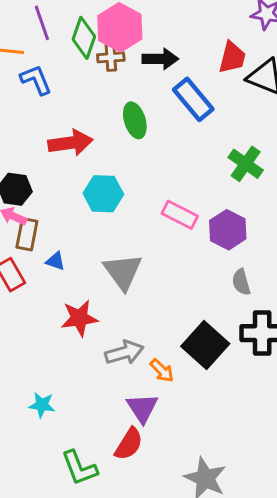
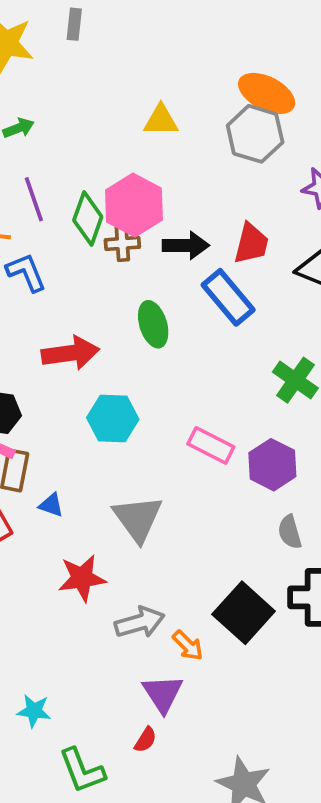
red trapezoid: (232, 57) -> (251, 243), moved
cyan star: (42, 405) -> (34, 711), moved
red semicircle: (129, 444) -> (145, 740), size x0.6

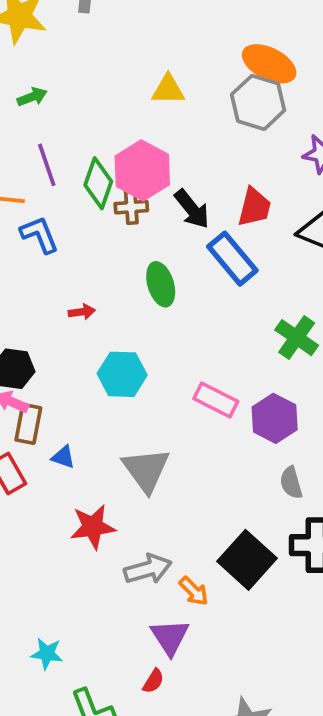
black arrow: (186, 245) -> (192, 209), turned 51
red arrow: (70, 353) -> (82, 312), size x0.5

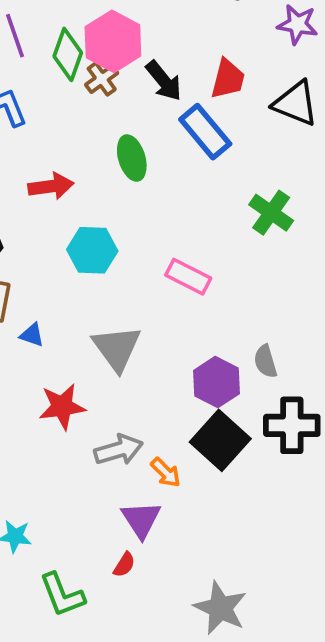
brown cross: (131, 207) -> (102, 79), turned -32
red arrow: (82, 312) -> (51, 186), size x1.6
purple hexagon: (275, 418) -> (216, 382), moved

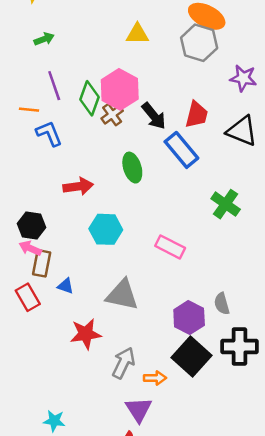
gray triangle: (117, 348) -> (122, 295), turned -42
gray arrow: (119, 450) -> (124, 363), turned -48
orange arrow: (166, 472) -> (155, 378), turned -45

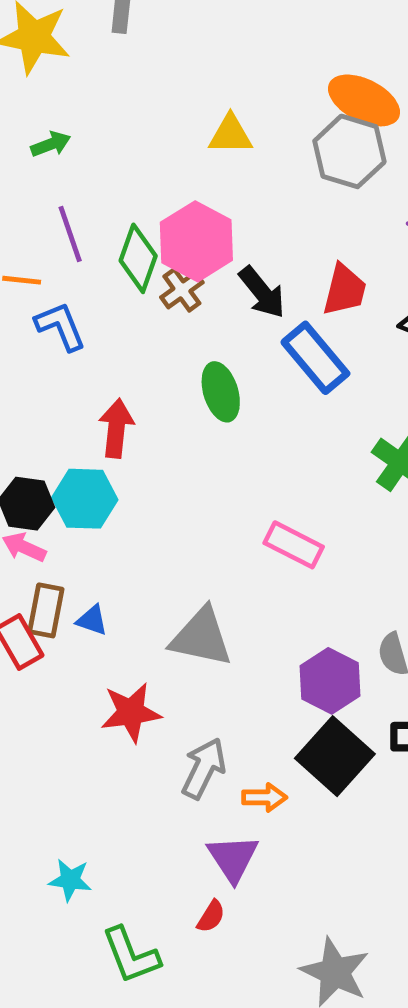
red arrow: (78, 186) -> (116, 428), turned -76
cyan hexagon: (106, 229) -> (85, 499), moved
brown rectangle: (42, 263) -> (46, 610), moved

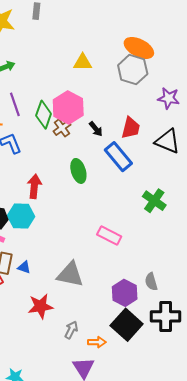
black arrow: (262, 292) -> (96, 129), size x0.7
gray arrow: (204, 768) -> (71, 330), size x0.7

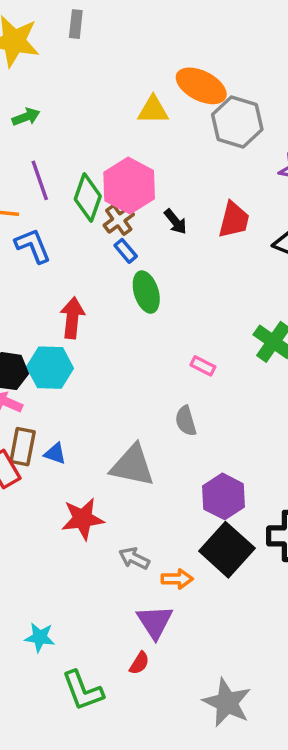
orange ellipse: (139, 48) -> (201, 86), moved
blue rectangle: (118, 157) -> (126, 251), moved, size x0.5
pink rectangle: (109, 236) -> (203, 366), moved, size x0.6
gray semicircle: (151, 282) -> (186, 421), moved
gray arrow: (71, 330) -> (134, 558), turned -90

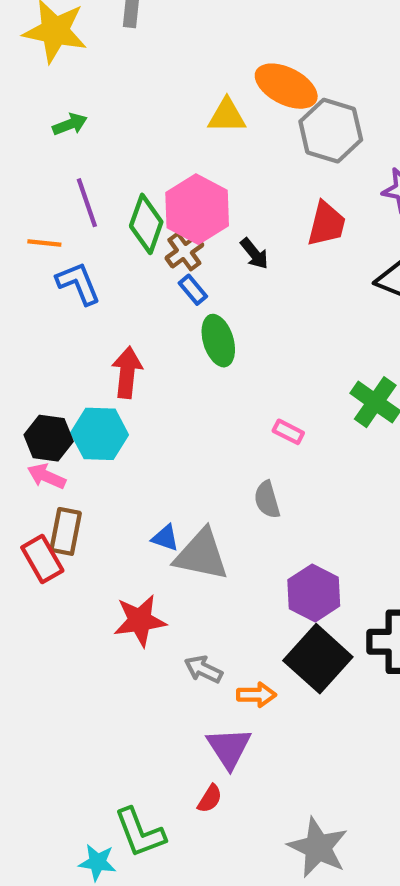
red trapezoid: (234, 220) -> (326, 224), moved
blue triangle: (55, 454) -> (165, 538), moved
cyan star: (40, 637) -> (97, 862), moved

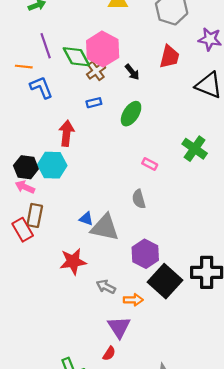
green diamond: (146, 224) -> (76, 57), turned -48
blue rectangle: (193, 290) -> (94, 103), moved, turned -64
green ellipse: (218, 341) -> (131, 114), moved, turned 50
purple hexagon: (314, 593) -> (145, 254), moved

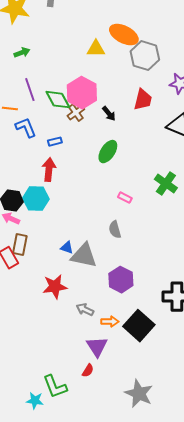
blue rectangle: (94, 103) -> (55, 142), moved
black square: (165, 281) -> (139, 326), moved

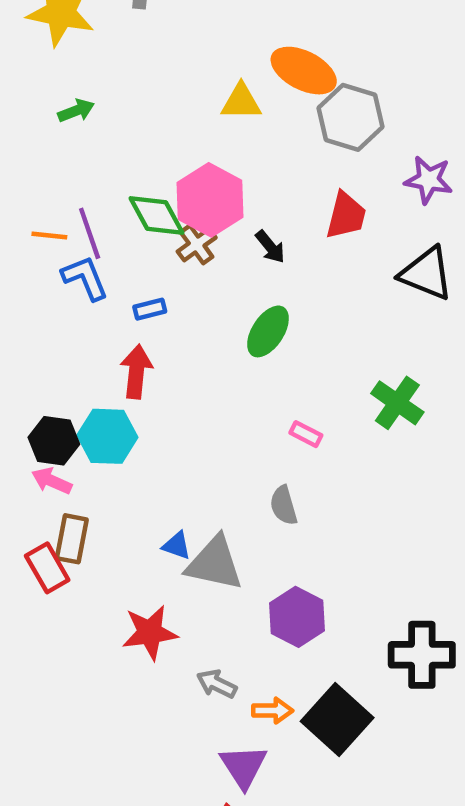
purple line: (30, 90) -> (90, 233), moved

